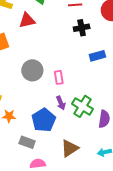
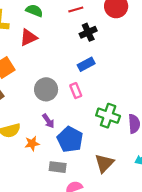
blue rectangle: (97, 56) -> (86, 64), moved
purple arrow: (61, 103) -> (48, 121), moved

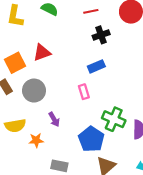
red triangle: (28, 38) -> (42, 52), moved
gray circle: (46, 89) -> (34, 91), moved
blue pentagon: (70, 139) -> (91, 139), moved

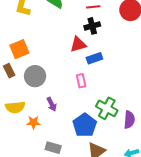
black cross: (101, 35) -> (92, 26), moved
red triangle: (42, 52) -> (78, 44), moved

